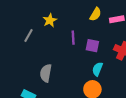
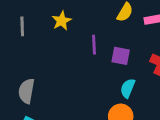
gray line: (28, 36) -> (22, 26), moved, turned -32
gray semicircle: (46, 73) -> (26, 91), moved

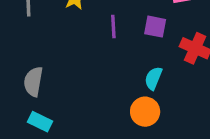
purple square: (121, 56) -> (155, 27), moved

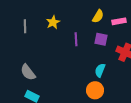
gray semicircle: (33, 82) -> (28, 72), turned -48

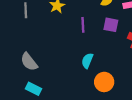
cyan semicircle: (100, 70) -> (87, 61), moved

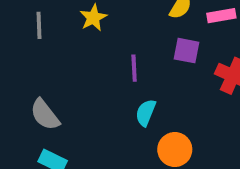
purple line: (83, 25) -> (134, 68), moved

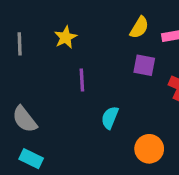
purple line: (134, 68) -> (82, 80), moved
orange circle: (175, 150) -> (149, 149), moved

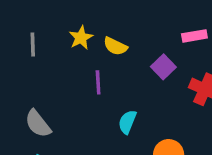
yellow semicircle: (139, 27) -> (115, 46), moved, turned 85
purple square: (144, 65) -> (163, 67), turned 35

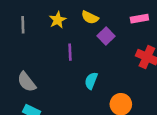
yellow semicircle: (115, 46) -> (90, 17), moved
purple square: (163, 67) -> (106, 36), moved

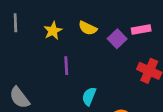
gray line: (23, 25) -> (15, 23), moved
purple square: (106, 36) -> (117, 39), moved

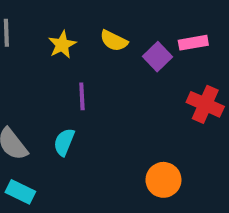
cyan semicircle: (89, 96) -> (64, 142), moved

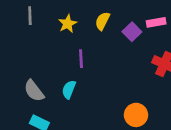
yellow semicircle: (114, 41) -> (102, 21), turned 90

